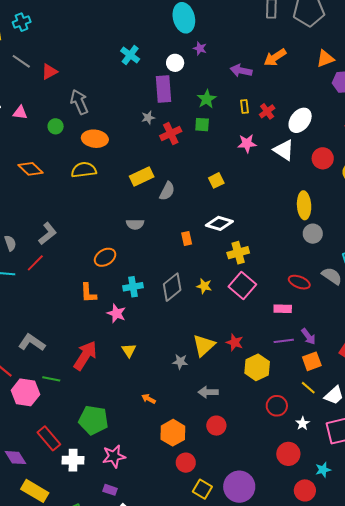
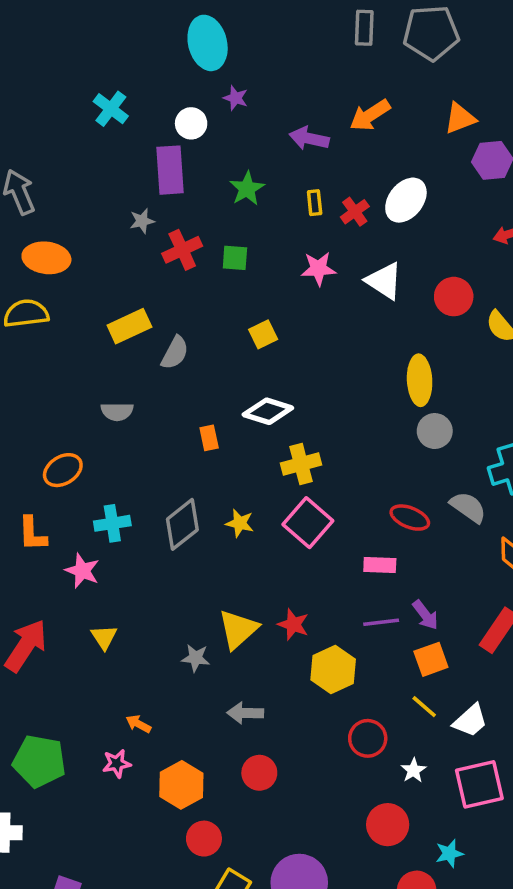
white ellipse: (300, 120) -> (406, 200), moved
green square: (202, 125) -> (235, 258), moved
pink star: (114, 456) -> (117, 763), moved, size x0.7

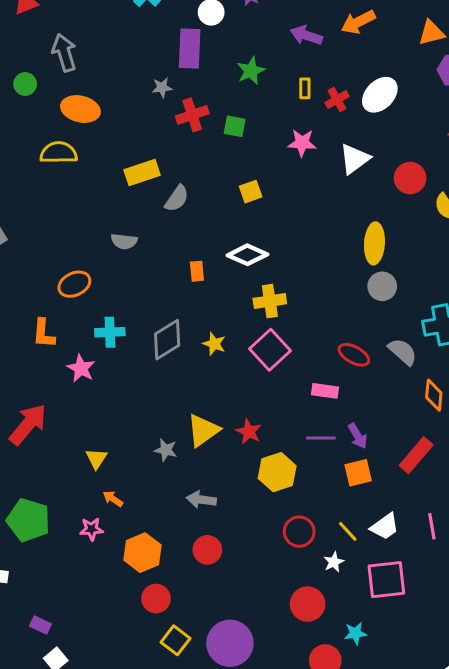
white triangle: (384, 281) -> (355, 159), turned 44
yellow triangle: (104, 637) -> (96, 459), moved
yellow line: (424, 707) -> (348, 531), moved

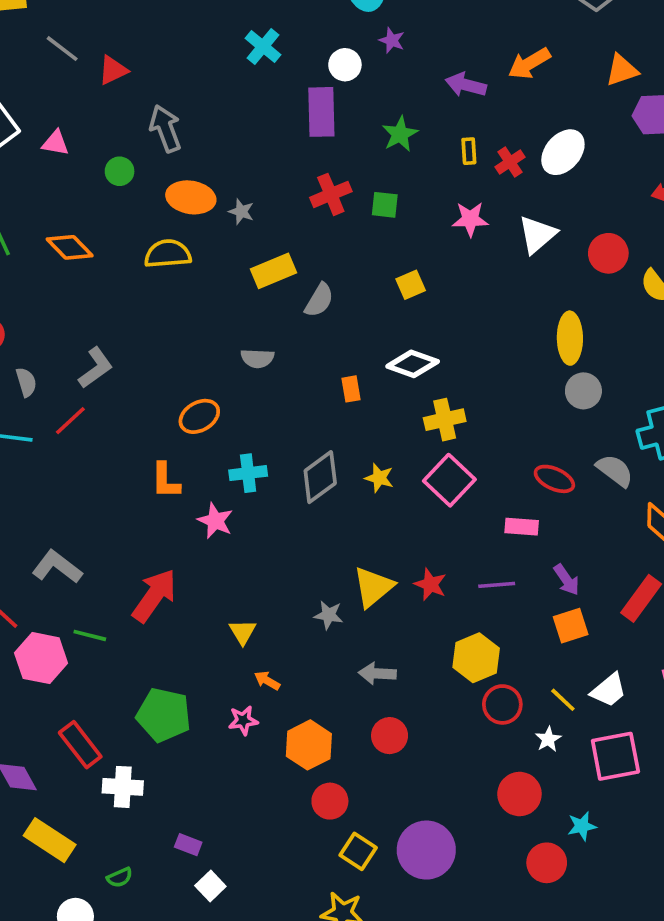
gray star: (162, 88) -> (241, 212), moved, turned 30
purple line: (321, 438) -> (497, 585), moved
yellow hexagon: (277, 472) -> (476, 658), moved

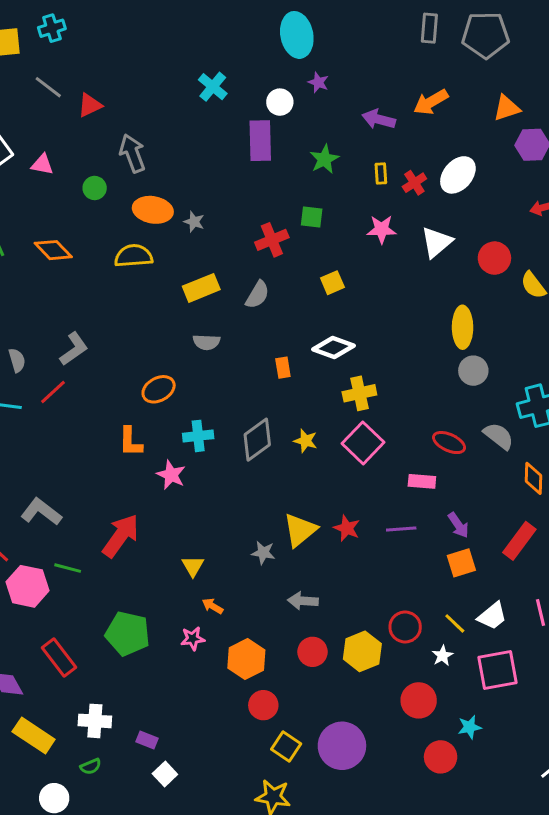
red cross: (331, 194) -> (272, 240), moved
yellow rectangle: (274, 271) -> (201, 288), moved
yellow hexagon: (476, 658) -> (362, 651), moved
white cross: (123, 787) -> (95, 721), moved

